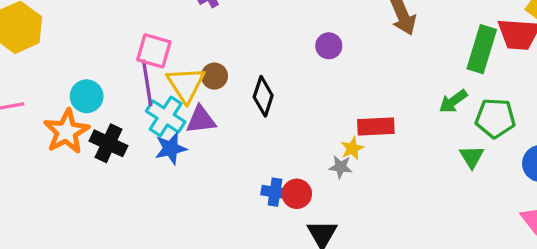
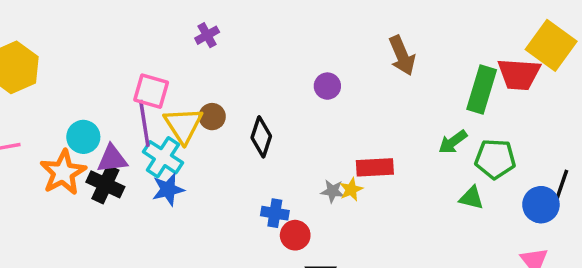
purple triangle: (201, 120) -> (112, 159), moved
green triangle: (472, 157) -> (471, 198), turned -44
gray star: (341, 167) -> (332, 191), moved
blue cross: (275, 192) -> (275, 213), moved

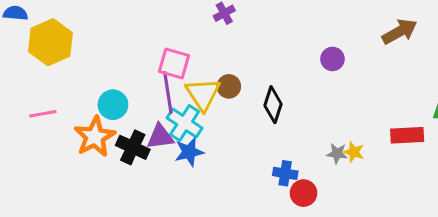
brown arrow: (402, 56) -> (400, 32), turned -96
purple triangle: (112, 159) -> (160, 137), moved
red rectangle: (375, 167) -> (407, 135), moved
yellow star: (351, 189) -> (354, 152), turned -30

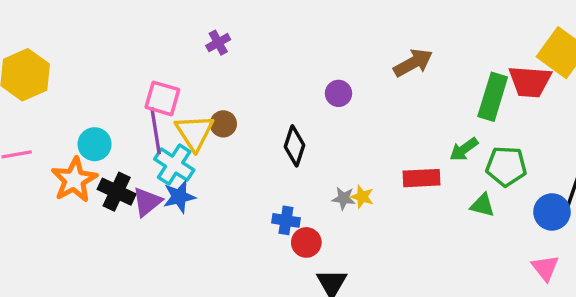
black diamond: (273, 105) -> (294, 146), moved
purple triangle: (160, 137) -> (147, 202), moved, turned -32

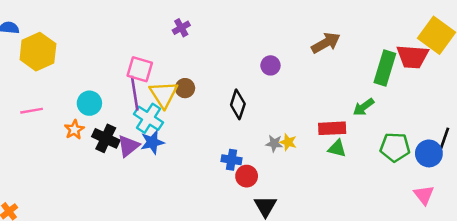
green pentagon: (506, 166) -> (395, 147), moved
orange star: (74, 180) -> (74, 130), size x0.6
green triangle: (483, 205) -> (337, 148), moved

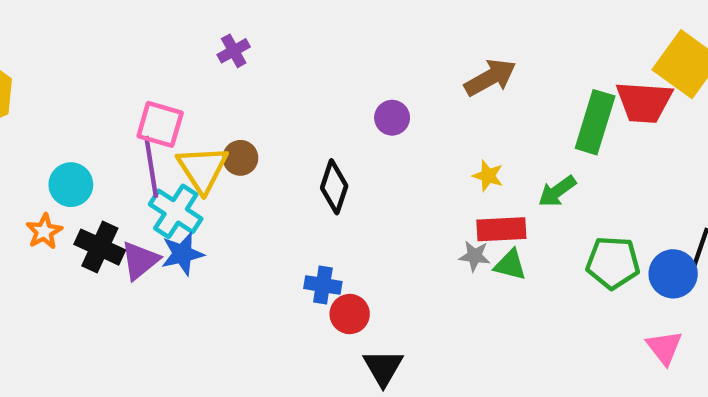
yellow star: (288, 142) -> (488, 176), moved
gray star: (274, 143) -> (475, 256), moved

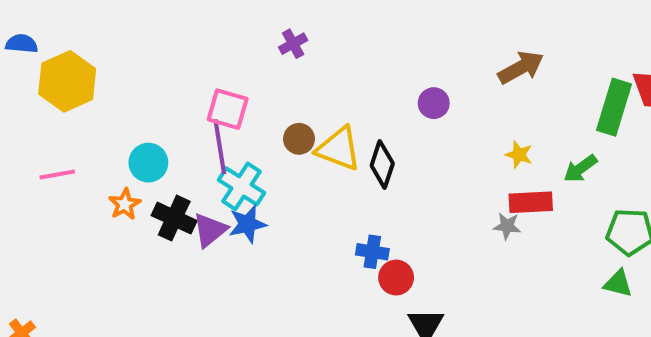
yellow triangle: (202, 169) -> (339, 149), moved, turned -36
green triangle: (510, 265) -> (618, 283), moved

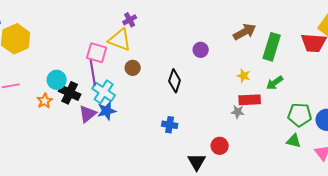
green rectangle: (614, 107) -> (272, 47), moved
yellow triangle: (339, 149) -> (120, 40), moved
black cross: (174, 218) -> (70, 93), moved
red circle: (396, 278) -> (220, 146), moved

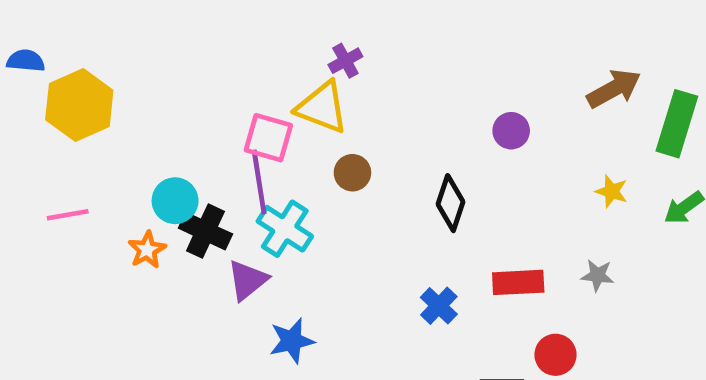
red rectangle: (250, 100) -> (518, 282), moved
blue star: (107, 111) -> (292, 341), moved
blue cross: (170, 125) -> (439, 306), turned 35

